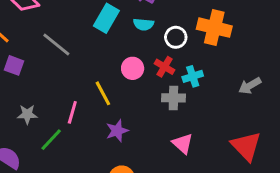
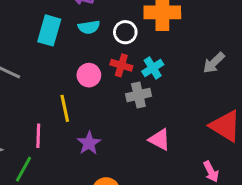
yellow line: (103, 93) -> (65, 108), turned 30

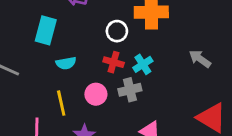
cyan semicircle: (89, 27) -> (66, 63), moved
gray arrow: (214, 63) -> (200, 59), turned 80
pink circle: (89, 75) -> (96, 94), moved

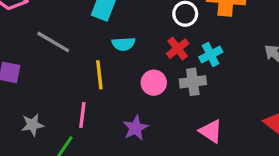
red cross: (114, 62) -> (178, 49), turned 30
yellow line: (61, 103) -> (99, 75), moved

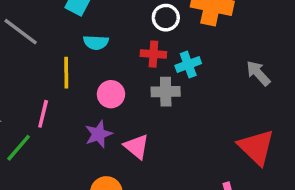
red cross: (178, 49) -> (153, 54), turned 35
pink circle: (154, 83) -> (111, 94), moved
pink triangle: (211, 131) -> (137, 147), moved

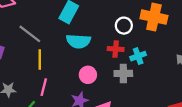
cyan semicircle: (96, 42) -> (78, 41), size x1.5
yellow line: (66, 73) -> (40, 59), moved

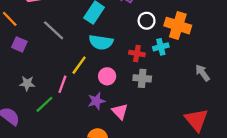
white circle: (124, 26) -> (147, 21), moved
cyan cross: (138, 56) -> (161, 47), moved
yellow line: (40, 59) -> (79, 65), moved, turned 30

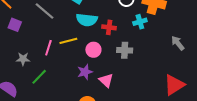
red cross: (137, 53) -> (109, 27), moved
yellow line: (79, 65) -> (68, 41), turned 42
pink line: (62, 84) -> (48, 48), moved
red triangle: (196, 120) -> (174, 85), turned 40

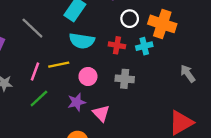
red cross: (109, 27) -> (117, 45), moved
green line: (39, 77) -> (39, 98), moved

